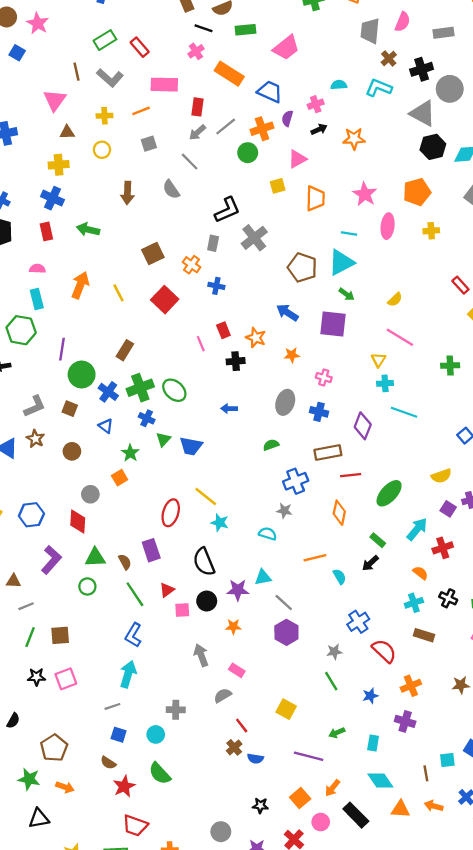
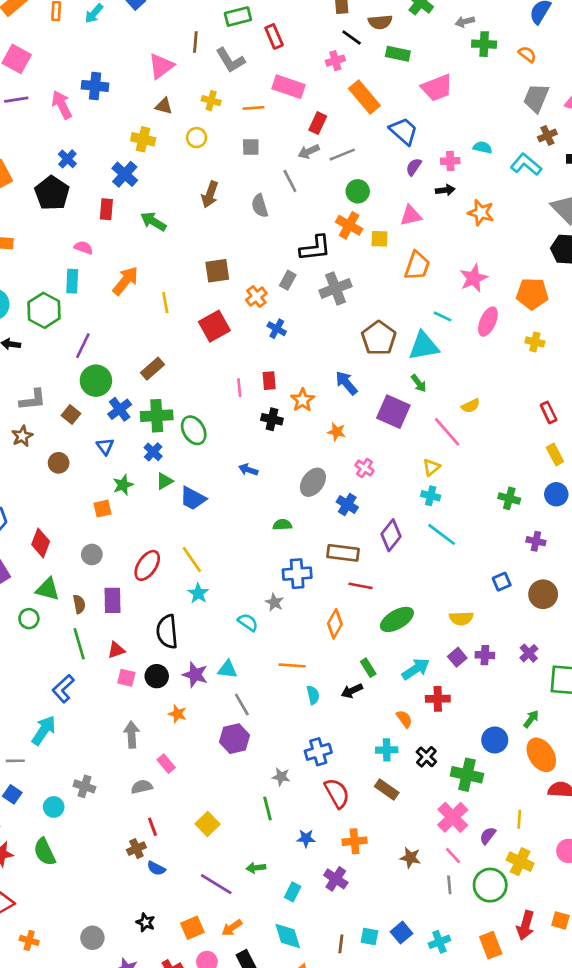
orange cross: (262, 129) -> (349, 225), moved, turned 30
pink line: (400, 337) -> (447, 432), moved
gray circle: (90, 494) -> (92, 554), moved

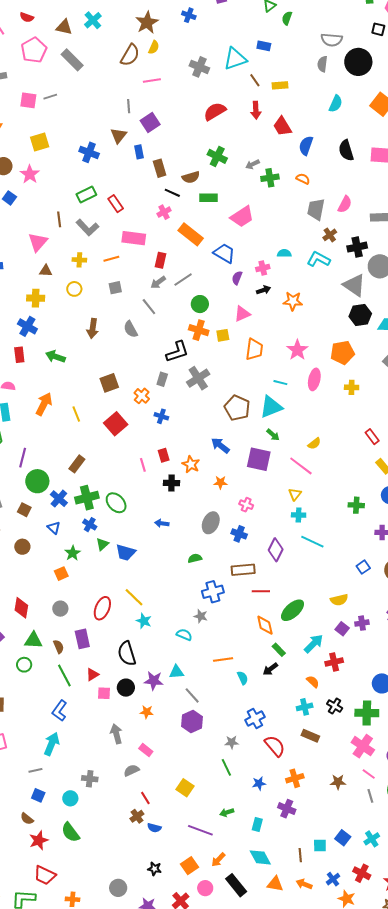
orange diamond: (335, 624) -> (265, 625), moved, turned -30

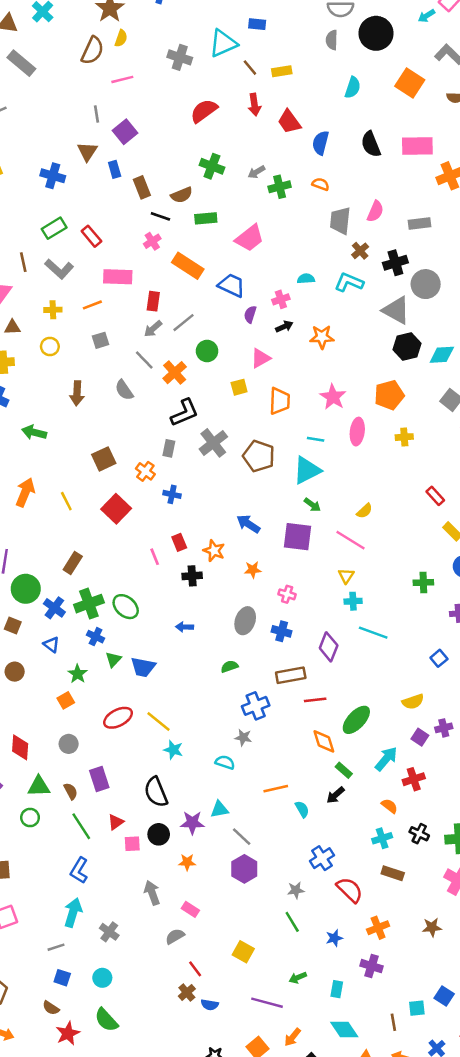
orange cross: (199, 330) -> (175, 373), moved, turned 36
brown pentagon: (237, 408) -> (259, 456), moved
red ellipse: (102, 608) -> (118, 718), moved, turned 45
gray cross: (90, 779) -> (109, 932), moved, turned 35

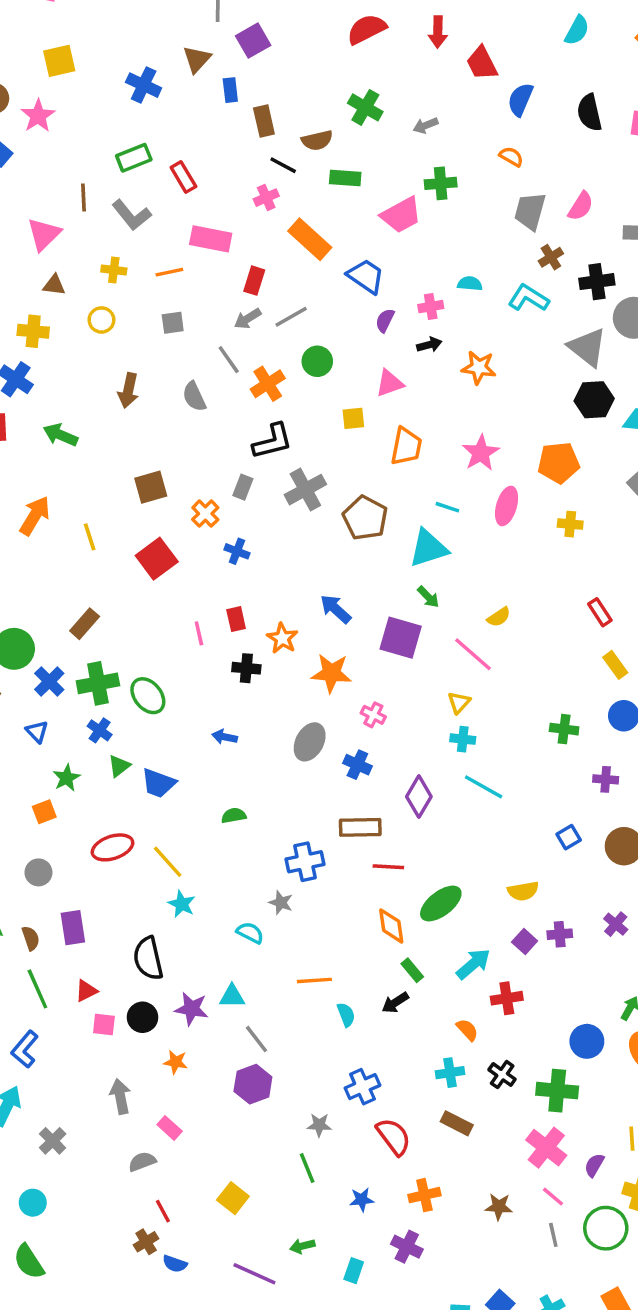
green cross: (280, 187) -> (441, 183), moved
orange star: (253, 570) -> (331, 673), size x1.6
green semicircle: (229, 666) -> (234, 816), moved

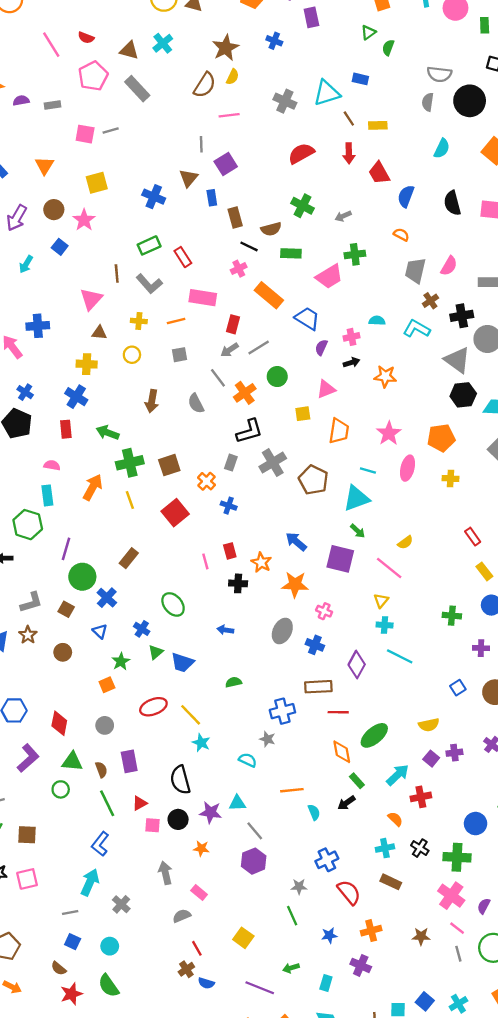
green cross: (98, 683) -> (130, 463), moved

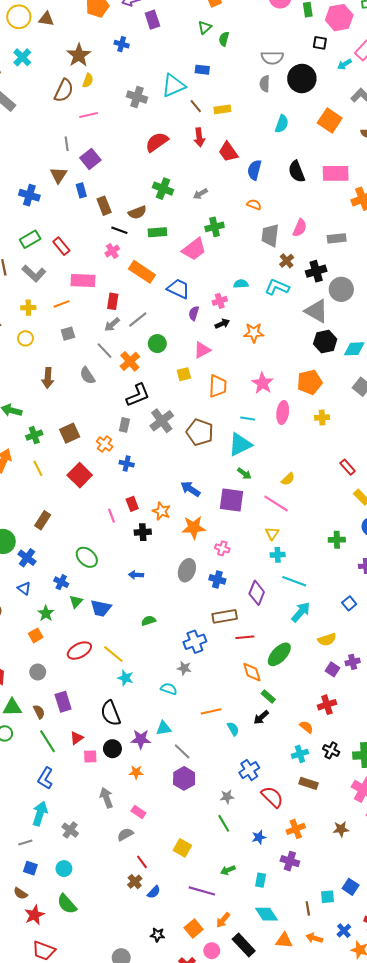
green cross: (130, 463) -> (34, 435), size x0.7
cyan arrow: (398, 775) -> (301, 612), moved
blue semicircle: (206, 983) -> (154, 892), turned -56

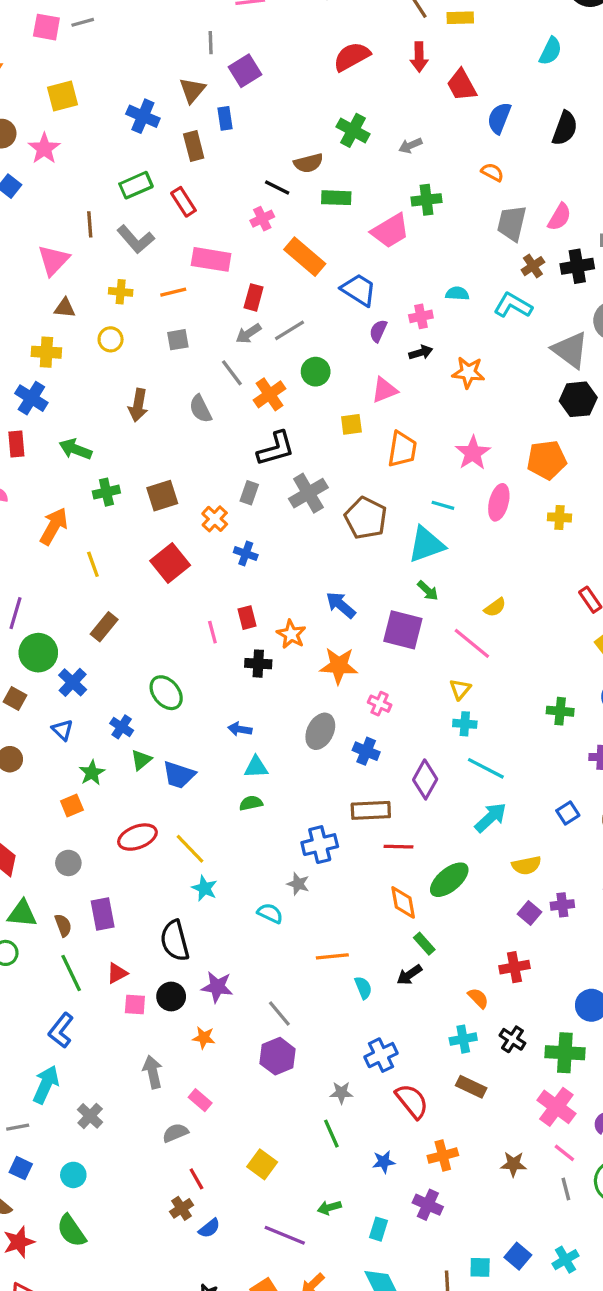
black semicircle: (297, 171) -> (565, 128), turned -145
brown rectangle: (104, 206) -> (194, 146), moved
black cross: (316, 271) -> (577, 266), moved
yellow line: (38, 468) -> (93, 564), moved
cyan triangle: (164, 728) -> (256, 767), moved

